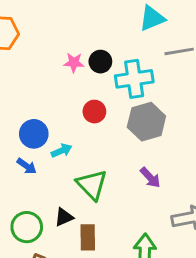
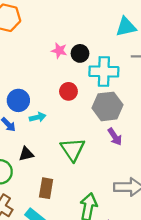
purple arrow: (150, 178) -> (115, 137), moved
green triangle: (92, 185) -> (73, 149), moved
black triangle: (64, 217) -> (26, 154), moved

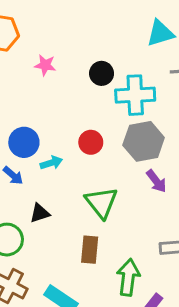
pink star: (59, 51) -> (45, 65), moved
red circle: (68, 91) -> (91, 142), moved
brown rectangle: (46, 188) -> (90, 250), moved

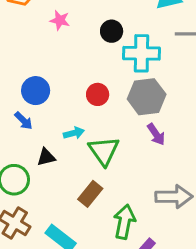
cyan arrow: (51, 163) -> (74, 133), moved
brown rectangle: (90, 250) -> (90, 194), turned 30

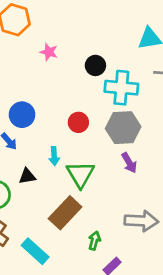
cyan arrow: (74, 133) -> (54, 156), turned 96
brown rectangle: (90, 194) -> (65, 213), size x1.4
green arrow: (124, 222) -> (94, 241), size x0.6

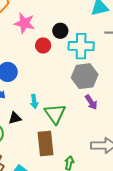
pink star: (49, 52) -> (24, 23), size x1.5
red circle: (78, 122) -> (43, 45), moved
brown rectangle: (65, 213) -> (46, 144), turned -45

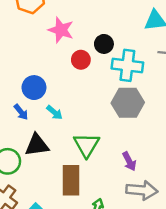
cyan arrow: (34, 101) -> (55, 112), moved, turned -48
purple arrow: (91, 102) -> (129, 161), moved
black triangle: (15, 118) -> (37, 145), size x1.5

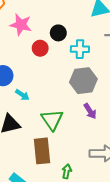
cyan cross: (127, 65) -> (80, 49), size x0.7
purple arrow: (129, 161) -> (90, 111), moved

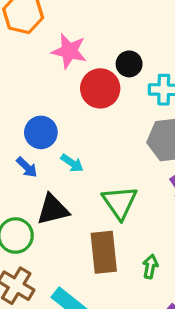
red circle: (40, 48) -> (100, 88), size x1.5
green arrow: (67, 171) -> (150, 267), moved

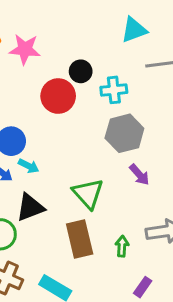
pink star: (69, 51) -> (25, 49), moved
cyan arrow: (72, 163) -> (29, 166), moved

